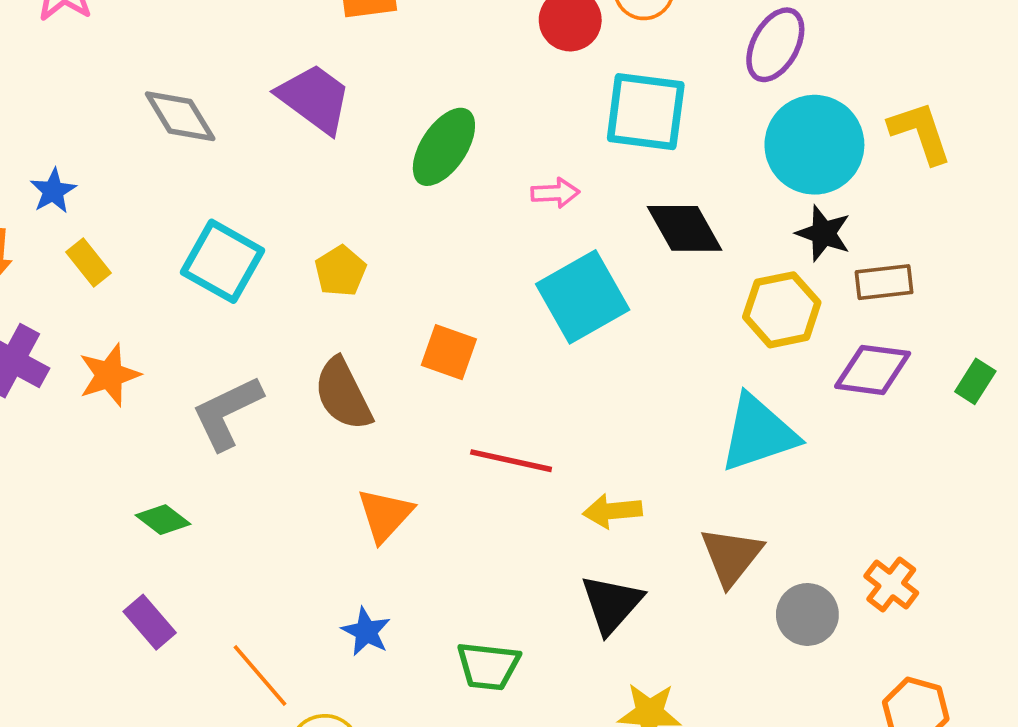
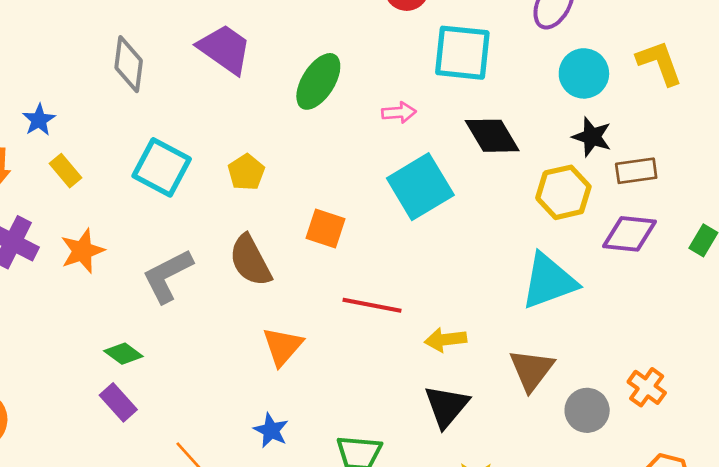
gray diamond: (180, 116) -> (129, 64), turned 40
cyan circle: (814, 145) -> (584, 73), size x0.7
purple rectangle: (150, 622) -> (118, 402), moved

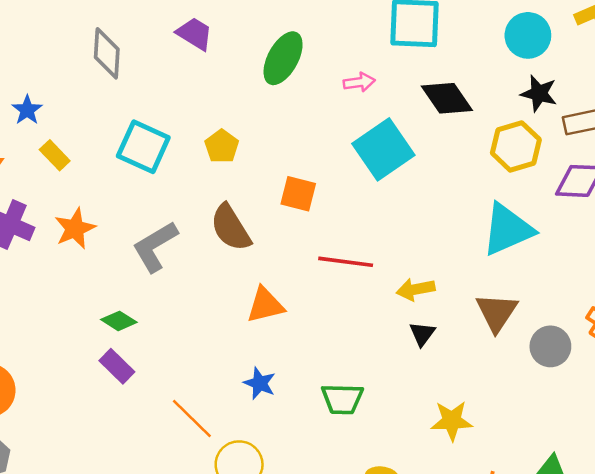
purple trapezoid: (225, 49) -> (195, 34), size x0.7
orange triangle: (283, 346) -> (265, 305), turned 39
black triangle: (446, 406) -> (422, 334), moved, size x0.6

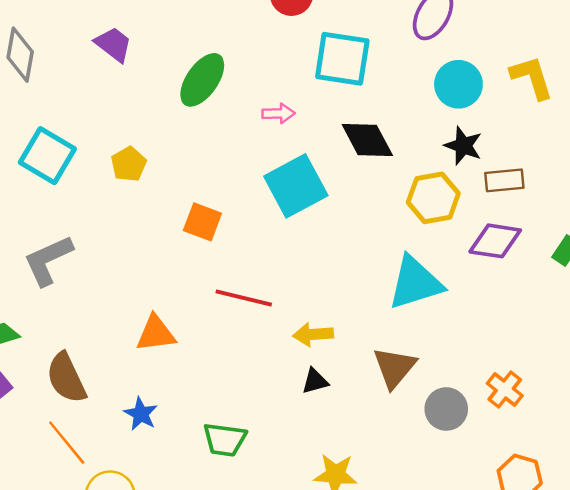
brown semicircle: (231, 228) -> (66, 378), moved
black triangle: (422, 334) -> (315, 381), turned 32

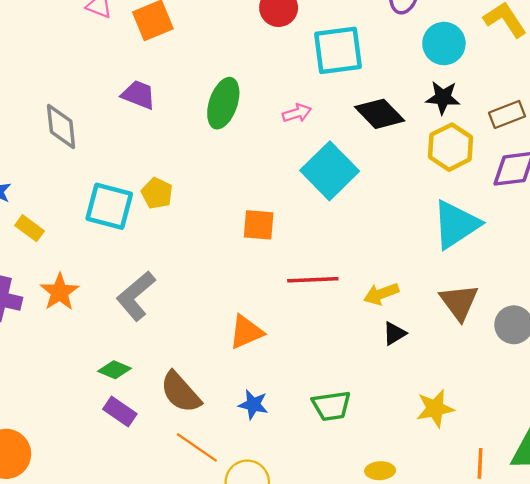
black star: (463, 146) -> (443, 98), moved
yellow pentagon: (129, 164) -> (157, 193), moved

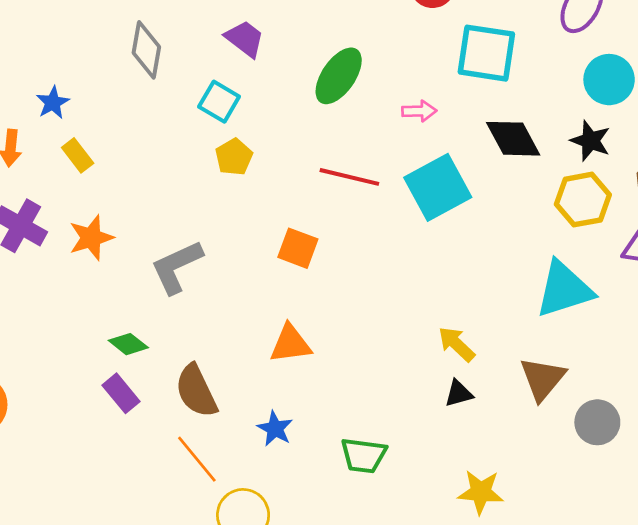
cyan square: (109, 206) -> (219, 102), moved, size x0.7
orange square: (259, 225) -> (298, 248), moved
red line: (313, 280) -> (349, 177), moved
yellow arrow: (381, 294) -> (457, 344), turned 48

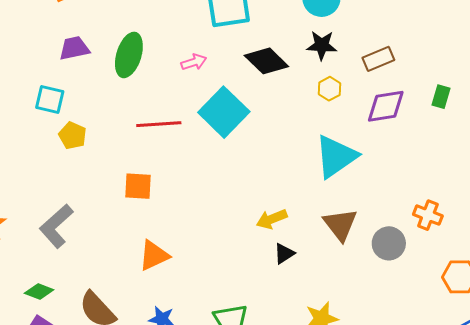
purple trapezoid: (245, 39) -> (74, 48), moved, turned -32
yellow hexagon: (583, 200) -> (329, 89), size x0.6
yellow arrow: (457, 344) -> (272, 219), turned -48

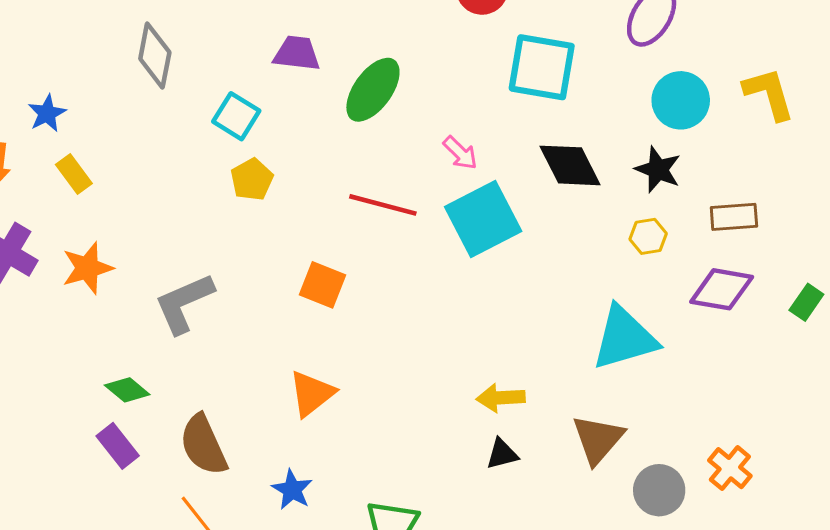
pink arrow: (194, 62) -> (460, 153), moved, turned 45
orange triangle: (154, 255) -> (312, 393), turned -32

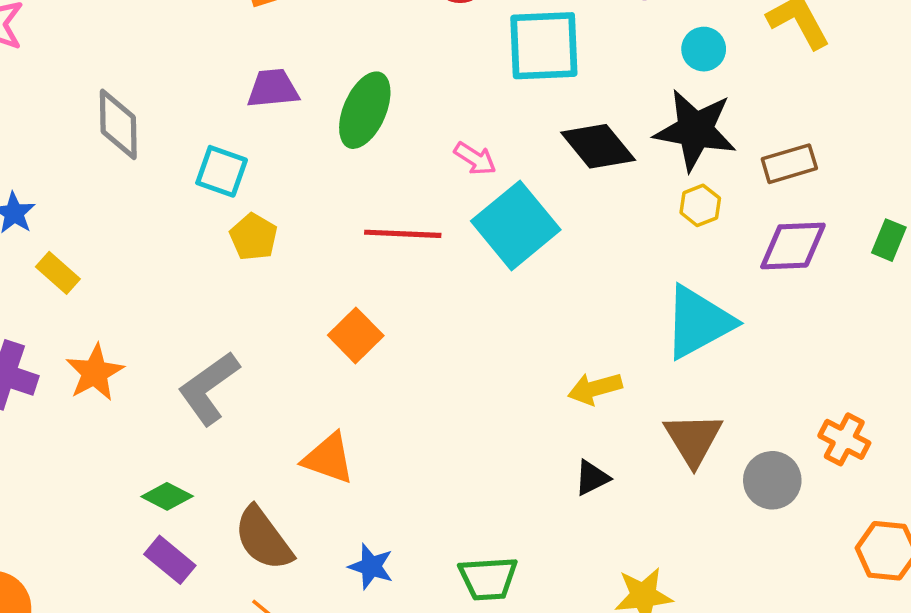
cyan circle: (681, 100) -> (704, 49), size x0.7
black star: (658, 170) -> (695, 130), size x1.6
orange square: (322, 285) -> (356, 335), turned 36
orange triangle: (312, 393) -> (329, 458), moved, turned -50
yellow arrow: (501, 398) -> (595, 388), moved

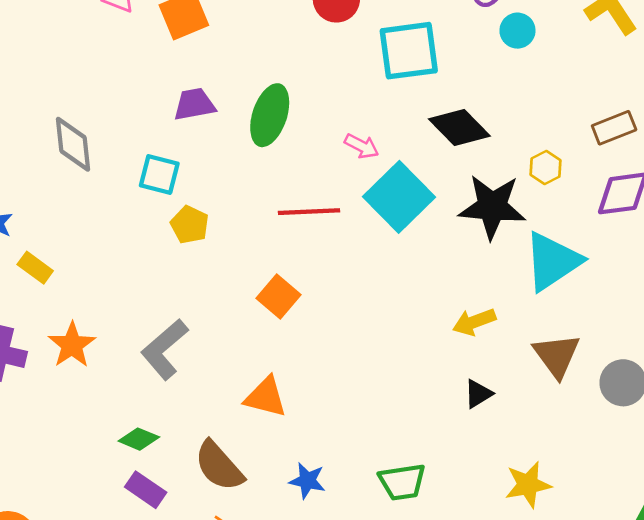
cyan circle: (704, 49) -> (517, 31), moved
black star: (695, 130) -> (492, 207), moved

